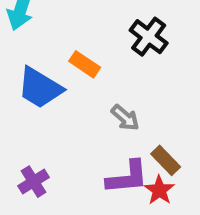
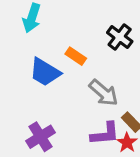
gray arrow: (125, 118) -> (104, 93), size x1.5
purple cross: (33, 182) -> (40, 137), size x1.4

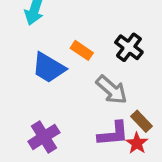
black cross: (120, 37) -> (129, 47), moved

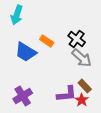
gray arrow: (112, 90) -> (82, 58), moved

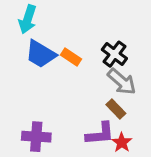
blue trapezoid: (26, 52) -> (41, 54), moved
brown rectangle: (85, 86) -> (116, 109), moved
purple cross: (23, 96) -> (36, 137), turned 36

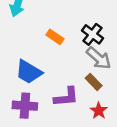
blue trapezoid: (41, 54) -> (29, 72), moved
purple L-shape: (100, 134) -> (66, 97), moved

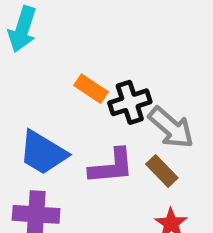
black cross: (92, 34) -> (130, 102), moved, turned 35
purple L-shape: (66, 97) -> (112, 166), moved

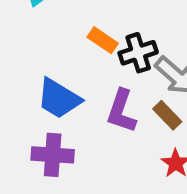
purple L-shape: (112, 166) -> (121, 111), turned 114

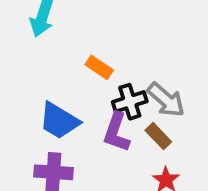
black cross: (138, 53) -> (130, 102), moved

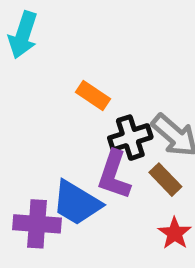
blue trapezoid: (59, 121) -> (77, 203), moved

